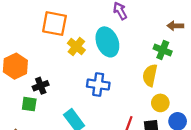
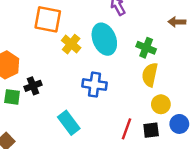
green cross: (163, 50) -> (146, 48), moved
green square: (29, 104) -> (12, 97), moved

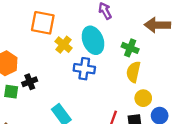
brown arrow: (177, 22) -> (157, 25), size x1.6
blue cross: (94, 85) -> (84, 69), moved

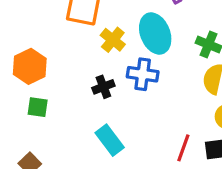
black cross: (30, 82) -> (103, 87), moved

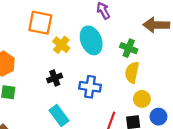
blue cross: (143, 74) -> (90, 87), moved

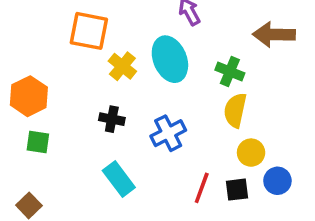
black cross: (55, 78) -> (112, 119), turned 32
blue cross: (90, 87) -> (168, 133), turned -35

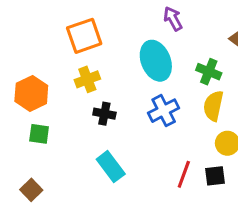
orange square: (89, 31) -> (84, 36), turned -30
yellow cross: (122, 66) -> (87, 79), moved, turned 30
blue cross: (168, 133) -> (164, 111), moved

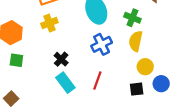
black cross: (104, 114) -> (61, 59), moved, turned 32
red line: (184, 174) -> (97, 81), moved

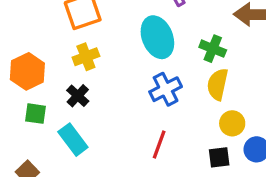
black cross: (61, 59) -> (78, 96), moved
cyan rectangle: (65, 83) -> (73, 140), moved

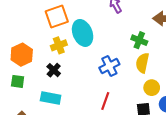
cyan ellipse: (157, 37) -> (83, 33), moved
green square: (36, 114) -> (18, 81), moved
cyan rectangle: (73, 140) -> (51, 98), turned -42

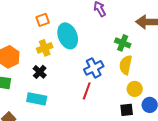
orange square: (57, 16) -> (43, 20), size x0.6
red line: (105, 101) -> (87, 91), moved

